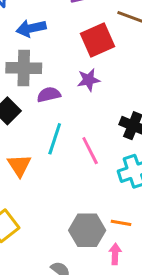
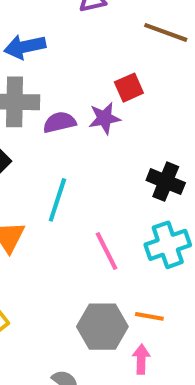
red square: (97, 40) -> (129, 88), moved, size x0.6
purple semicircle: (49, 95) -> (60, 122), moved
pink line: (90, 151) -> (106, 251), moved

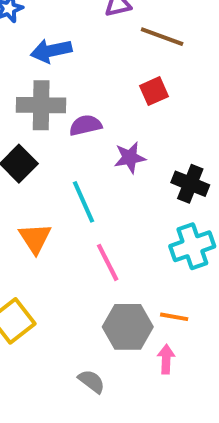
brown line: (166, 32) -> (162, 37), moved
purple star: (104, 118) -> (130, 158), moved
cyan line: (57, 200) -> (83, 202), turned -42
pink line: (106, 251) -> (108, 262), moved

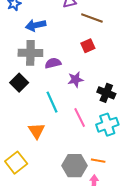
orange triangle: (35, 238) -> (37, 131), moved
pink line: (108, 262) -> (80, 117), moved

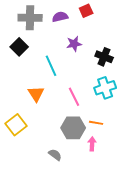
purple semicircle: (53, 63) -> (60, 17), moved
pink line: (80, 117) -> (74, 97), moved

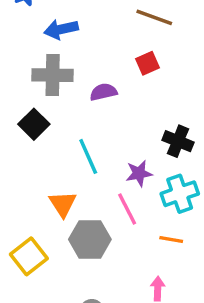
purple semicircle: (60, 17) -> (103, 92), moved
purple star: (74, 44) -> (139, 173), moved
orange line: (96, 123) -> (171, 239), moved
gray hexagon: (73, 128) -> (90, 239), moved

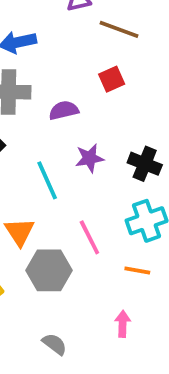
purple star: (139, 173) -> (89, 158), moved

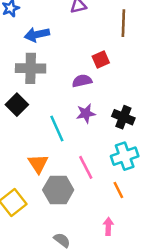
brown line: (119, 29) -> (123, 23), moved, turned 72
purple semicircle: (64, 110) -> (82, 81), moved
orange line: (137, 270) -> (118, 190), turned 54

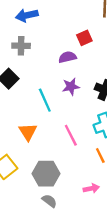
gray cross: (31, 68) -> (21, 46), size x0.7
gray hexagon: (58, 190) -> (46, 174), moved
pink arrow: (108, 226) -> (91, 188), turned 77

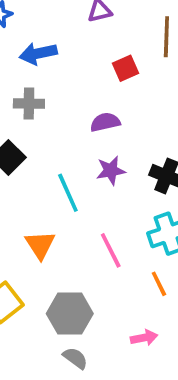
red square: (84, 38) -> (126, 68), moved

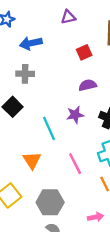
purple semicircle: (105, 122) -> (88, 85), moved

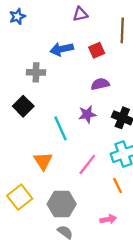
blue arrow: (31, 43) -> (62, 49), moved
pink line: (75, 164) -> (87, 164), turned 65

